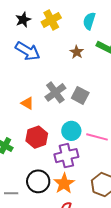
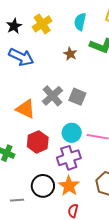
orange triangle: (27, 103) -> (26, 109), size x1.5

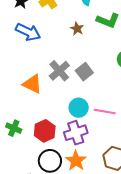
gray square: (77, 97) -> (84, 72), turned 30
red hexagon: (38, 142) -> (45, 131), moved

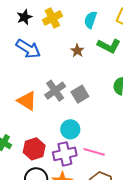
pink line: (105, 111) -> (94, 152), moved

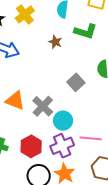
gray cross: (55, 91) -> (43, 106), moved
gray square: (80, 94) -> (76, 82), moved

